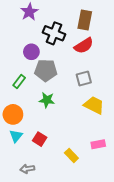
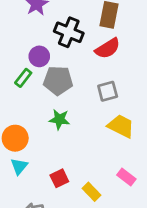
green rectangle: (19, 82) -> (23, 78), moved
red square: (40, 139) -> (59, 178), moved, turned 32
pink rectangle: (98, 144) -> (126, 177), turned 48

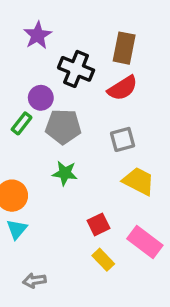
pink rectangle: (126, 177) -> (145, 242), size x1.5
red square: (59, 178) -> (98, 224), moved

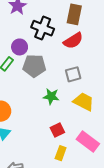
green star: (65, 173) -> (51, 96), moved
yellow rectangle: (103, 260) -> (61, 153), turned 64

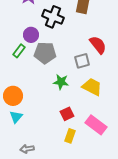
red semicircle: (73, 41) -> (98, 45), moved, turned -96

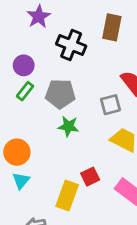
purple circle: (31, 35) -> (24, 65), moved
green star: (61, 82) -> (68, 126), moved
yellow rectangle: (70, 136) -> (67, 196), moved, size x1.5

